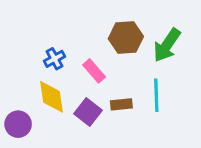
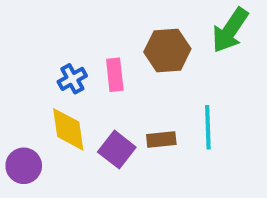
green arrow: (167, 45) -> (230, 30), moved
pink rectangle: (94, 71) -> (115, 75), moved, turned 35

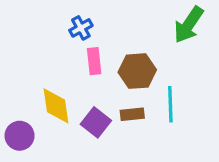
brown hexagon: (167, 50) -> (137, 71), moved
blue cross: (72, 79) -> (81, 28), moved

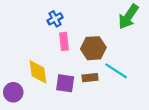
cyan line: (170, 104) -> (116, 71), turned -55
purple square: (96, 122) -> (65, 83), turned -30

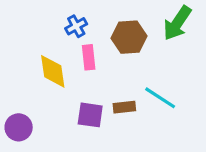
brown hexagon: (93, 48) -> (129, 37), moved
yellow diamond: (38, 72) -> (53, 71), moved

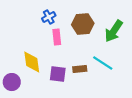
green arrow: (177, 23) -> (114, 31), moved
yellow diamond: (53, 71) -> (32, 62), moved

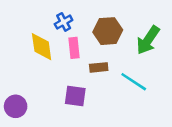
yellow diamond: (32, 62) -> (42, 47), moved
brown rectangle: (80, 69) -> (99, 67), moved

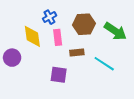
green arrow: (148, 40) -> (115, 31), turned -90
purple circle: (16, 106) -> (12, 58), moved

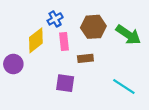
yellow diamond: (32, 36) -> (36, 40), turned 60
cyan line: (104, 64) -> (124, 87), moved

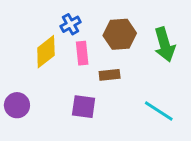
green arrow: (128, 35) -> (165, 44), turned 40
purple circle: (13, 64) -> (17, 105), moved

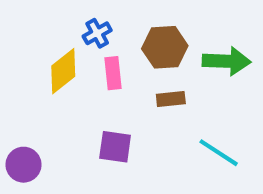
green arrow: (165, 44) -> (227, 61), turned -72
brown rectangle: (110, 75) -> (171, 99), moved
purple circle: (17, 105) -> (23, 165), moved

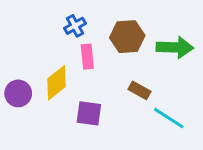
yellow diamond: (63, 71) -> (57, 83), moved
brown rectangle: (171, 99) -> (140, 90), moved, turned 35
purple circle: (23, 165) -> (18, 93), moved

